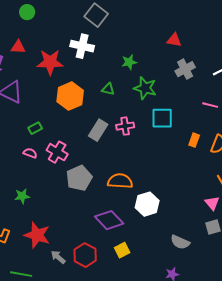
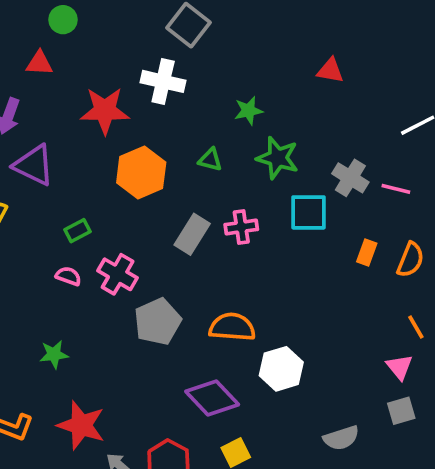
red triangle: (18, 47) -> (39, 63), moved
gray cross: (185, 69) -> (350, 178), moved, turned -30
gray semicircle: (180, 242) -> (341, 438), turned -42

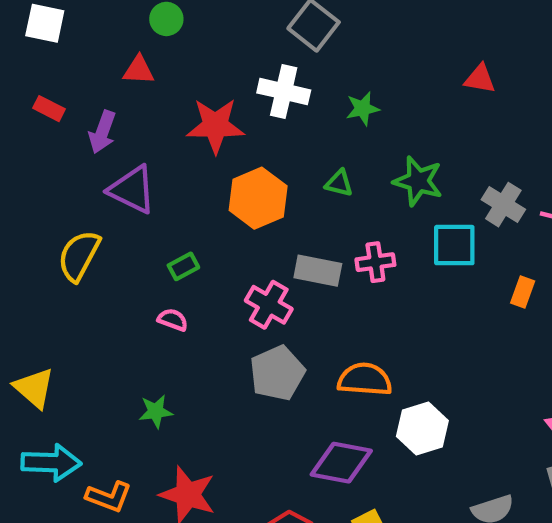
green star: (249, 111) -> (363, 109), moved
gray rectangle: (192, 234) -> (318, 271), turned 69
pink cross: (118, 274) -> (269, 305), moved
purple diamond: (212, 398) -> (341, 463), turned -36

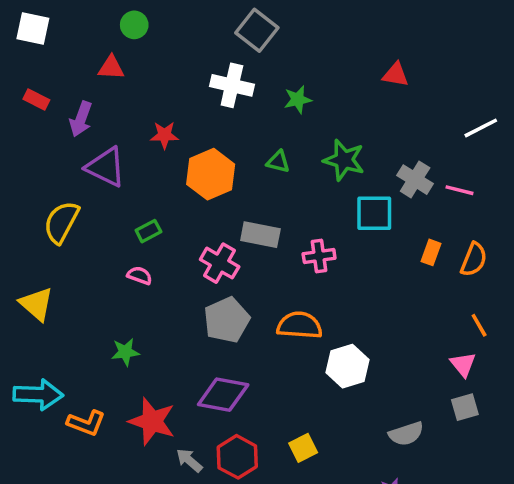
red star: (215, 126) -> (164, 135), moved, size x0.6
pink cross: (375, 262) -> (319, 256), moved
yellow triangle: (34, 388) -> (36, 304), moved
purple diamond: (341, 463) -> (223, 395), moved

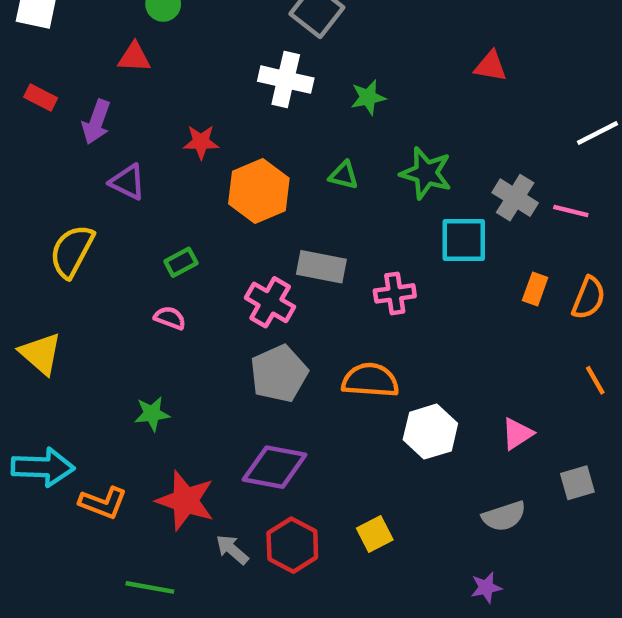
purple triangle: (106, 167) -> (128, 182), size x0.7
pink triangle: (463, 364) -> (517, 434), moved, turned 36

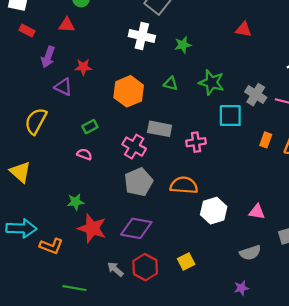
red rectangle: (41, 97) -> (27, 30), moved
red star: (201, 142) -> (83, 67), moved
pink triangle: (517, 434) -> (257, 212), turned 42
red star: (185, 501) -> (92, 228), moved

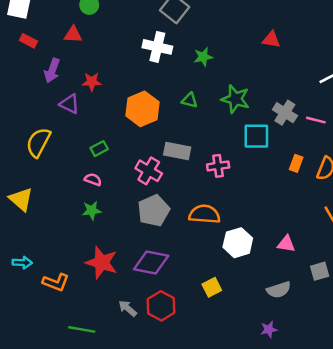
green star: (76, 202) -> (92, 210), moved
cyan arrow: (21, 228) -> (22, 263), size x0.6
yellow square: (186, 262) -> (212, 287), moved

